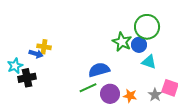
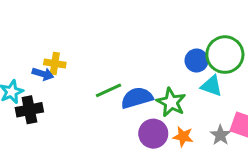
green circle: (147, 27) -> (225, 55), moved
green star: (122, 42) -> (171, 102), moved
green line: (88, 88) -> (109, 90), moved

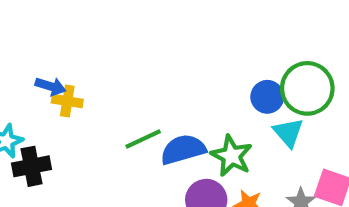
blue arrow: (43, 74) -> (50, 86), moved
cyan triangle: (211, 86) -> (288, 133), turned 30

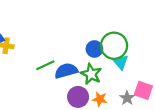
green circle: (307, 88) -> (114, 46), moved
blue circle: (267, 97) -> (94, 49), moved

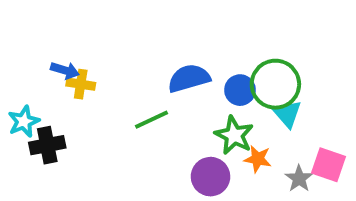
blue semicircle: (66, 71) -> (189, 78), moved
orange star: (100, 99) -> (258, 159), moved

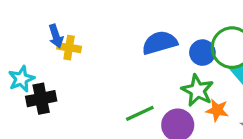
blue arrow: (65, 70) -> (56, 36), turned 55
green line: (151, 120) -> (140, 113), moved

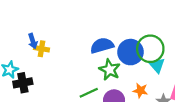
blue circle: (202, 53) -> (130, 52), size x1.5
green star: (197, 90) -> (110, 70), moved

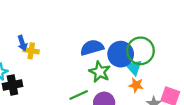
cyan triangle: (157, 65) -> (134, 67), moved
orange star: (140, 91) -> (136, 85), moved

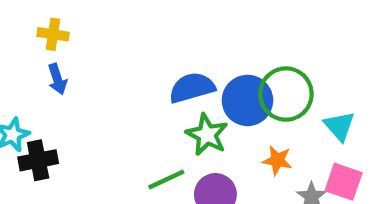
yellow cross: (31, 51) -> (53, 34), moved
cyan triangle: (134, 67) -> (339, 126), moved

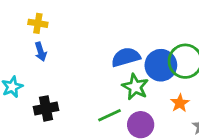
black cross: (38, 160) -> (46, 108), moved
orange star: (277, 160) -> (180, 103), turned 30

